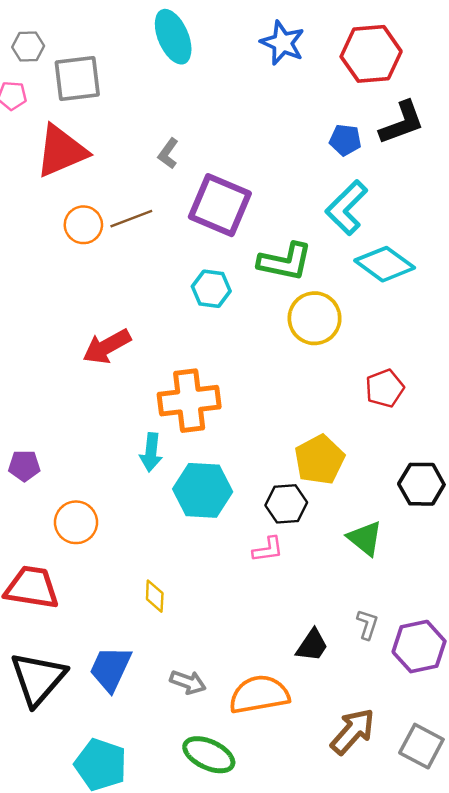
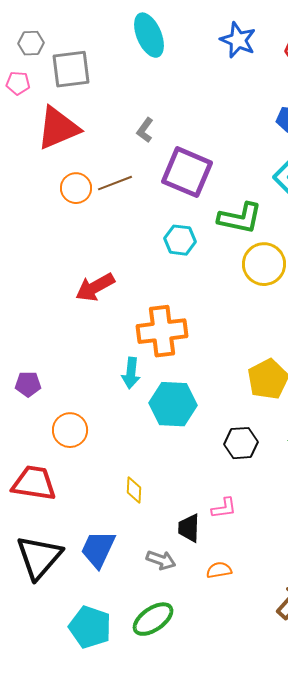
black hexagon: (286, 504) -> (241, 443), moved
pink L-shape: (268, 549) -> (224, 508), moved
black trapezoid: (312, 645) -> (189, 528), moved, turned 148
orange semicircle: (259, 694) -> (219, 570), size x0.5
green ellipse: (209, 755) -> (153, 619), moved, turned -60

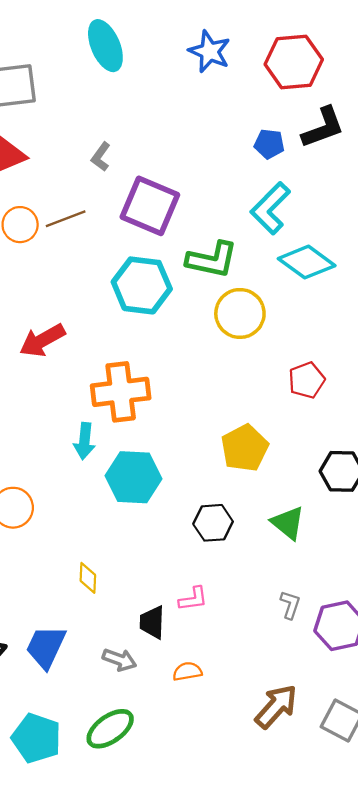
cyan hexagon: (180, 240) -> (142, 285), size x1.6

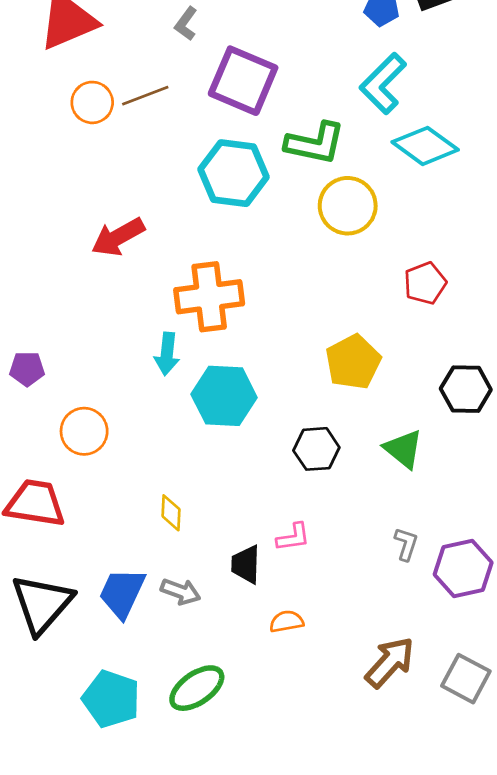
gray arrow: (119, 660) -> (181, 592), moved

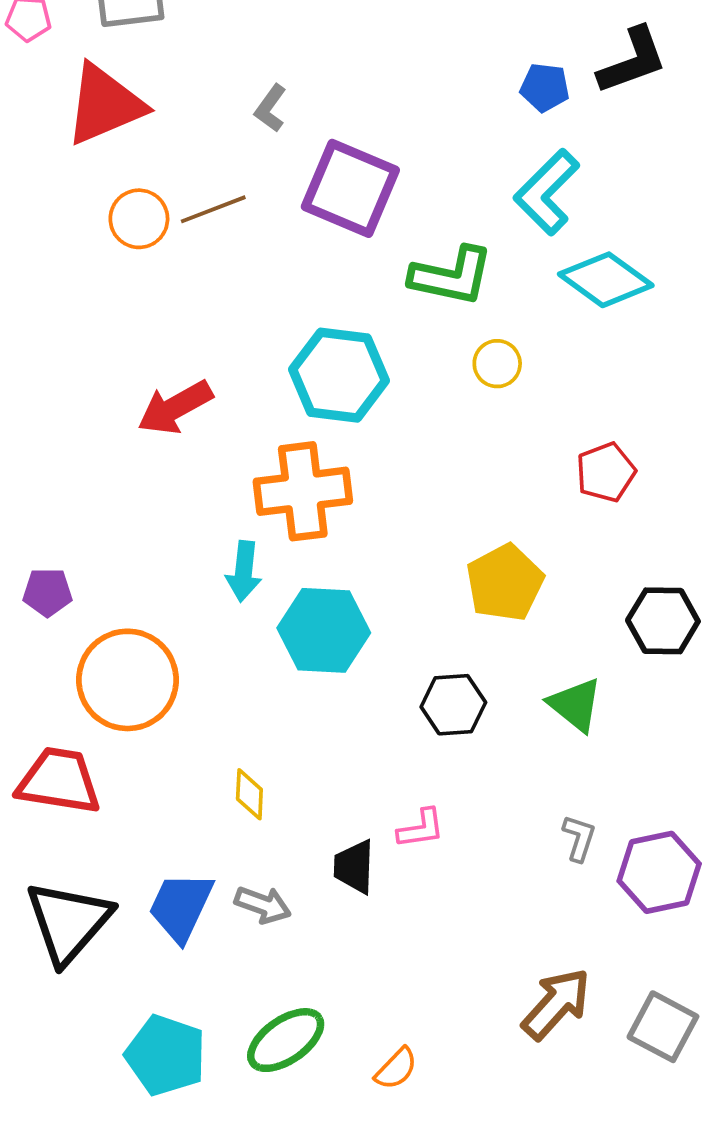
cyan hexagon: (234, 173) -> (339, 375), moved
yellow circle: (348, 206) -> (497, 364), size x0.6
orange circle: (84, 431) -> (128, 680), size x1.5
orange semicircle: (287, 621) -> (396, 1069), moved, turned 144

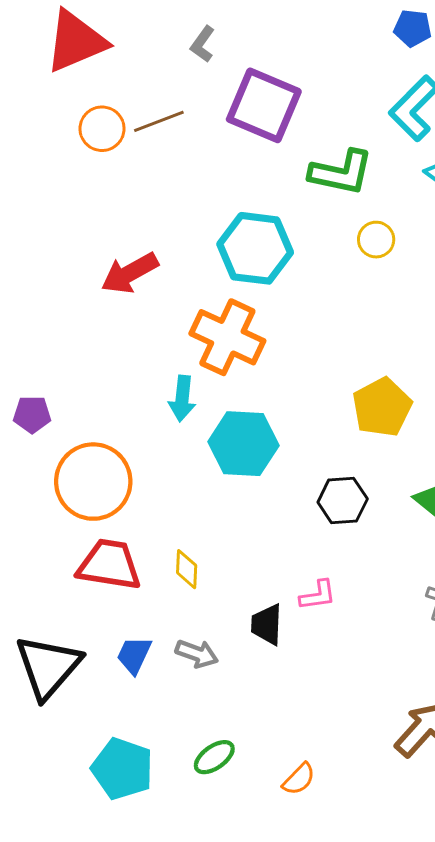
orange cross: (303, 491) -> (227, 337), turned 32
red trapezoid: (59, 781) -> (109, 565), moved
blue trapezoid: (181, 907) -> (134, 655), size x0.7
green ellipse: (286, 1040) -> (214, 757), size x0.7

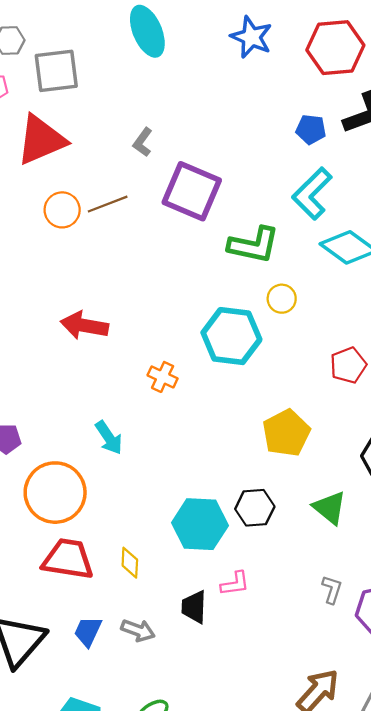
cyan hexagon: (255, 248) -> (231, 336), moved
red arrow: (130, 273) -> (84, 326), turned 39
orange cross: (227, 337) -> (163, 377), size x0.5
cyan arrow: (182, 398) -> (109, 438), moved, turned -40
cyan hexagon: (243, 444) -> (200, 524), moved

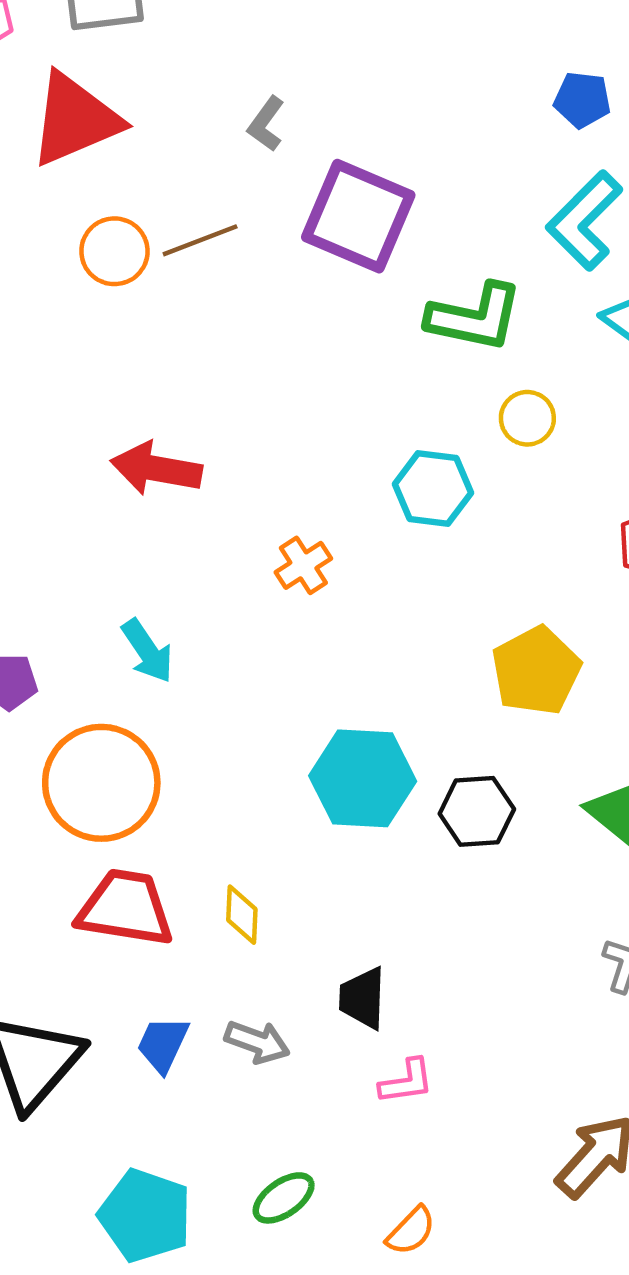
cyan hexagon: (231, 336) -> (433, 488), size x0.7
orange cross: (163, 377) -> (303, 565), turned 32
cyan arrow: (109, 438) -> (147, 651), moved
cyan hexagon: (200, 524) -> (363, 778), moved
pink L-shape: (235, 584) -> (407, 1082), moved

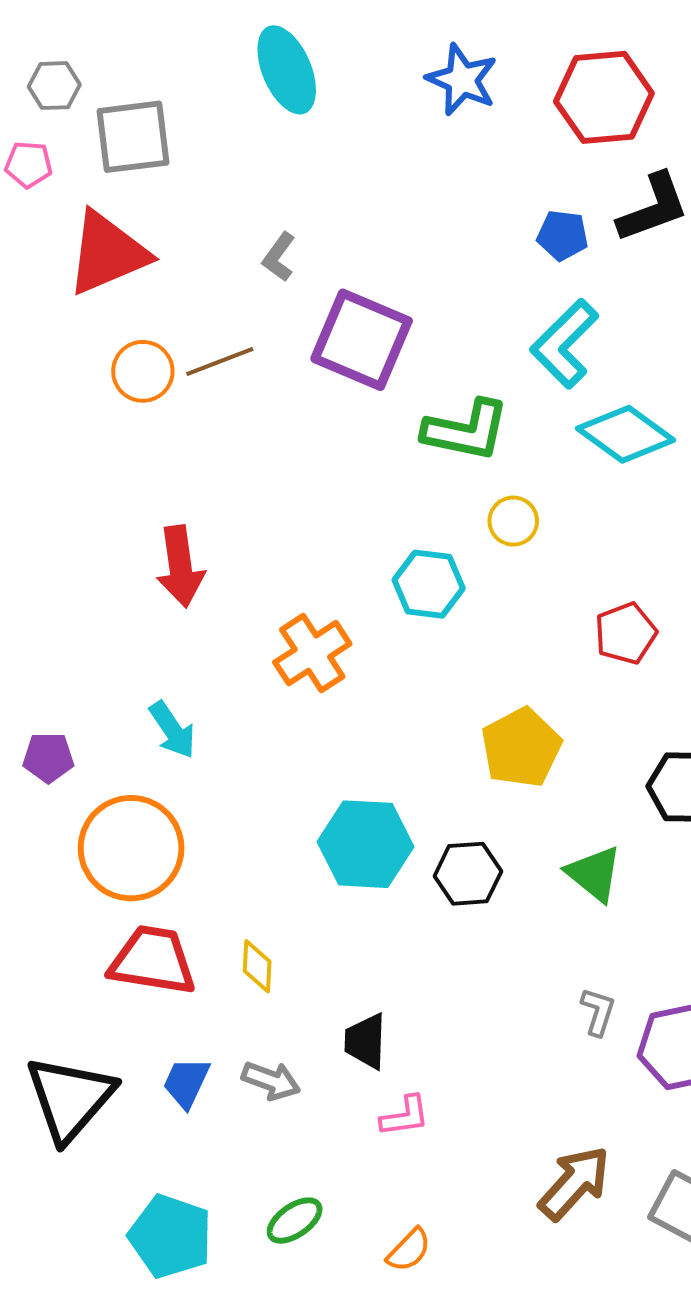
red arrow: (156, 469) -> (180, 566), turned -108
orange cross: (303, 565) -> (312, 653), size x1.5

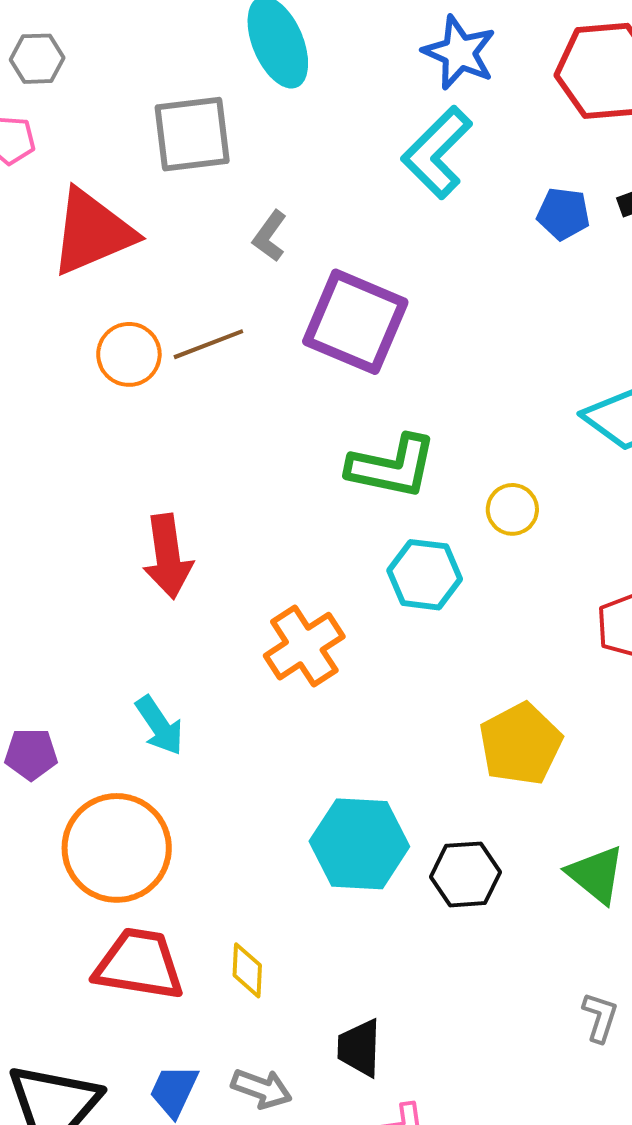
gray square: (133, 137) -> (192, 134), moved
cyan L-shape: (564, 344) -> (437, 152), moved
green L-shape: (466, 430) -> (392, 467), moved

